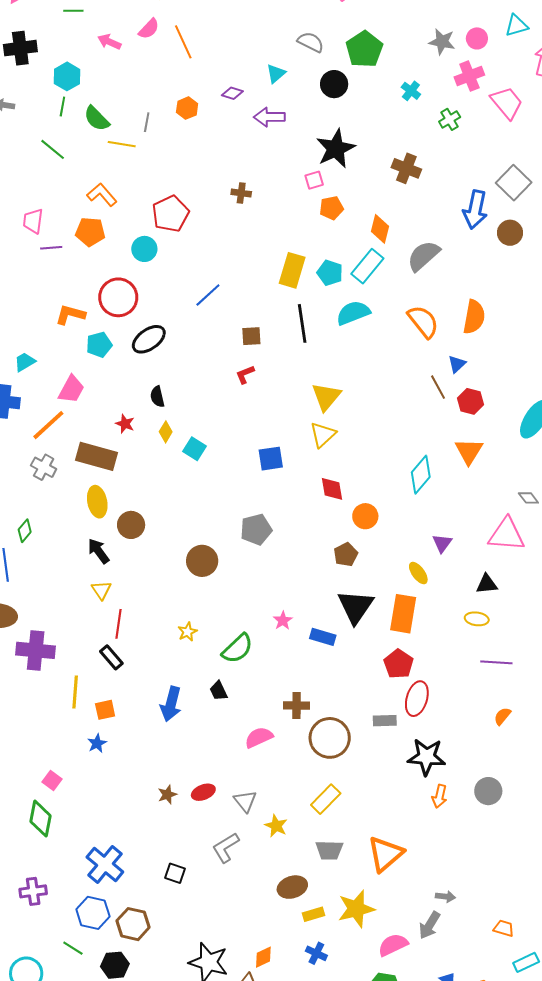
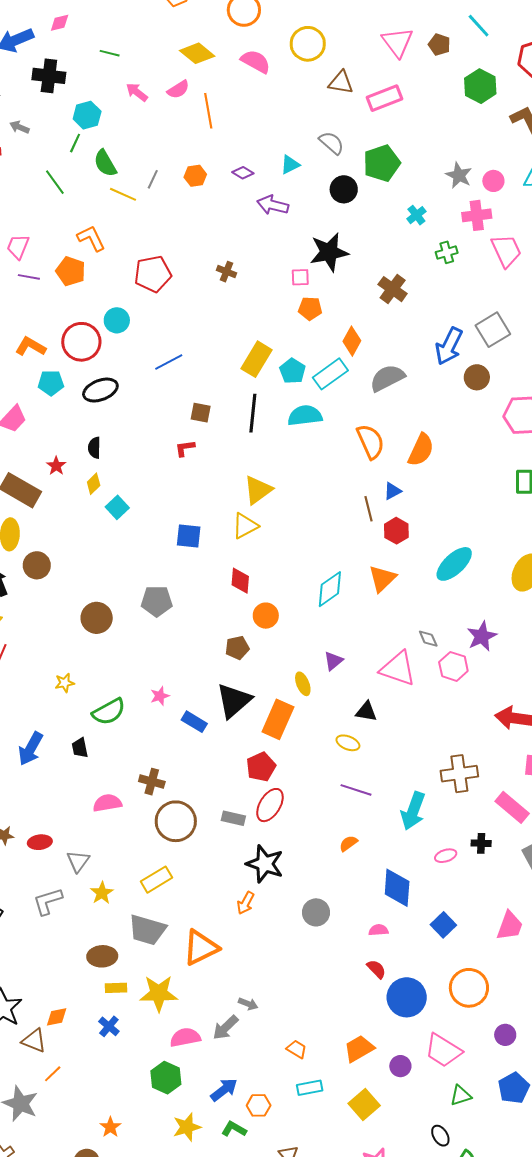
cyan circle: (144, 249) -> (117, 320), moved
orange arrow: (440, 796) -> (246, 903), moved
gray trapezoid: (329, 850) -> (147, 930), size x1.4

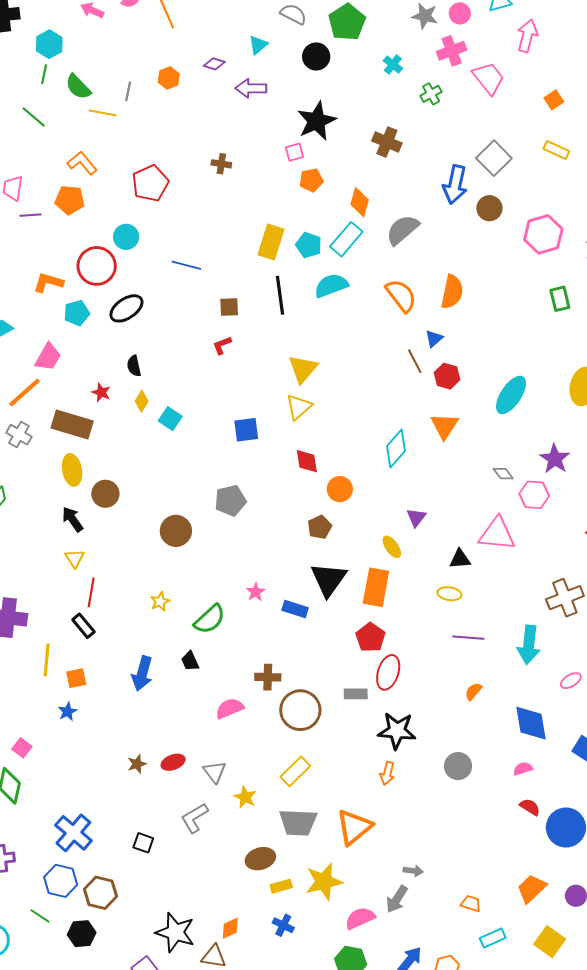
blue line: (169, 362) -> (186, 265), turned 56
pink triangle: (398, 669) -> (497, 534), moved

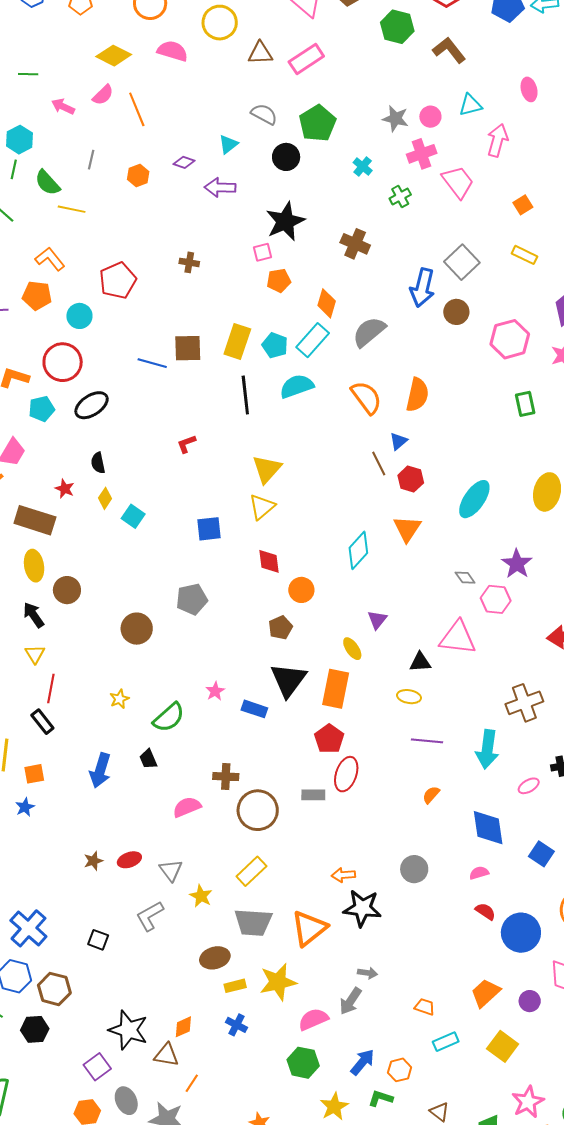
gray line: (128, 91) -> (91, 160), moved
cyan circle: (126, 237) -> (79, 316), moved
brown square: (229, 307) -> (188, 348), moved, size x1.4
black star: (397, 731) -> (362, 908), moved
orange arrow: (387, 773) -> (343, 875), turned 70

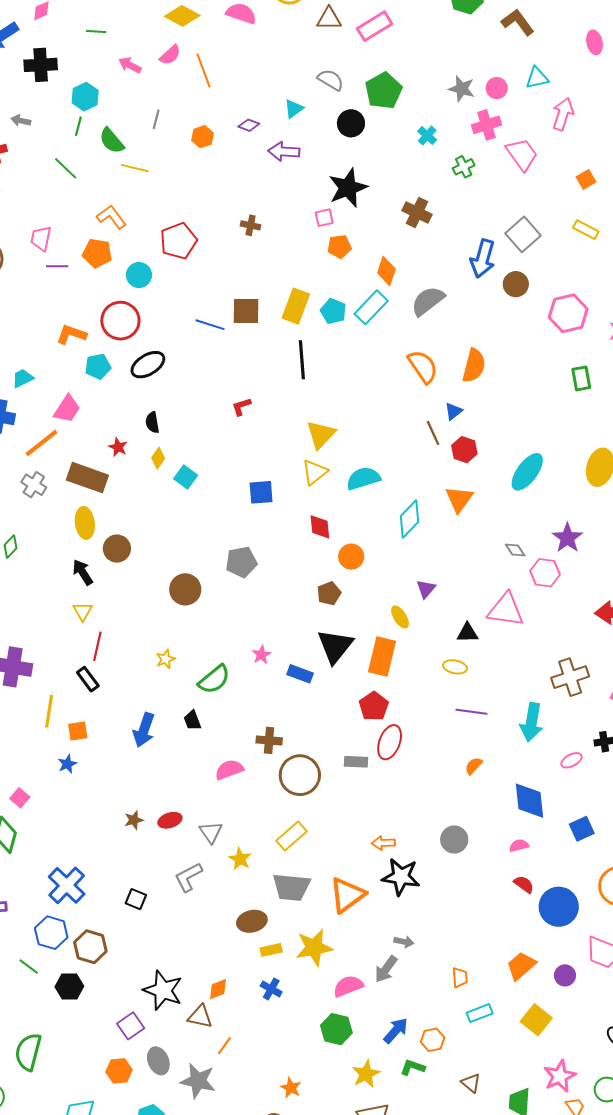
pink ellipse: (529, 89) -> (594, 42), moved
cyan semicircle: (297, 386) -> (363, 478), moved
blue square: (541, 854) -> (582, 829), turned 30
orange trapezoid: (425, 1007) -> (460, 977), turned 65

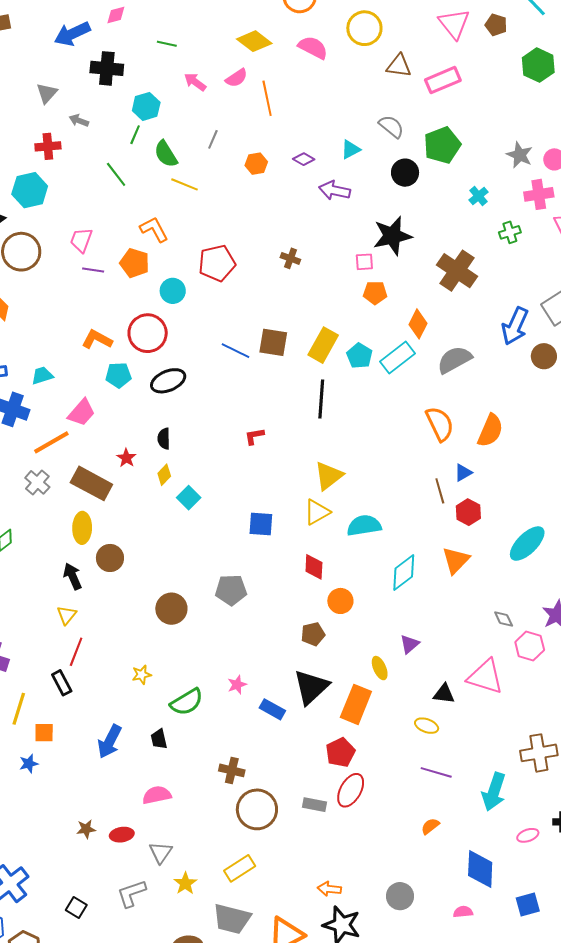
brown cross: (417, 213) -> (457, 271), size x1.4
pink semicircle: (229, 770) -> (157, 795), moved

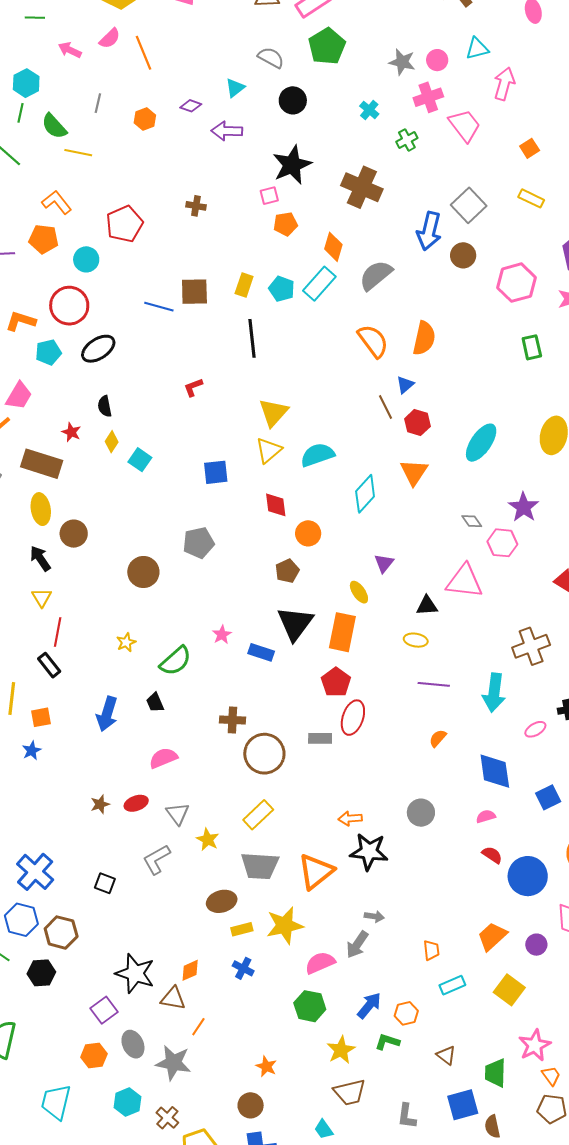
green pentagon: (442, 145) -> (327, 46), moved
yellow rectangle: (323, 345) -> (244, 285), size x0.7

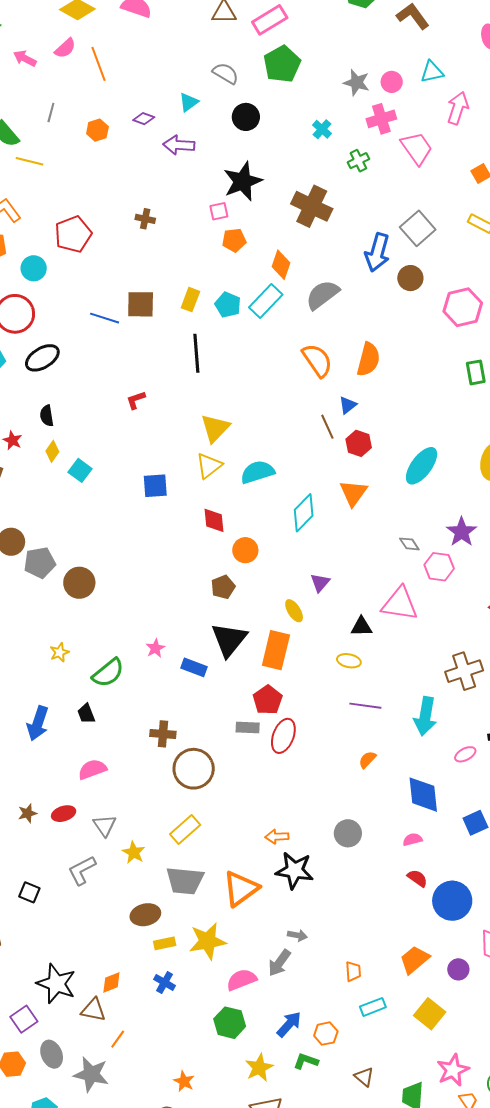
gray pentagon: (198, 543) -> (40, 563), moved
gray rectangle: (320, 738) -> (248, 728), moved

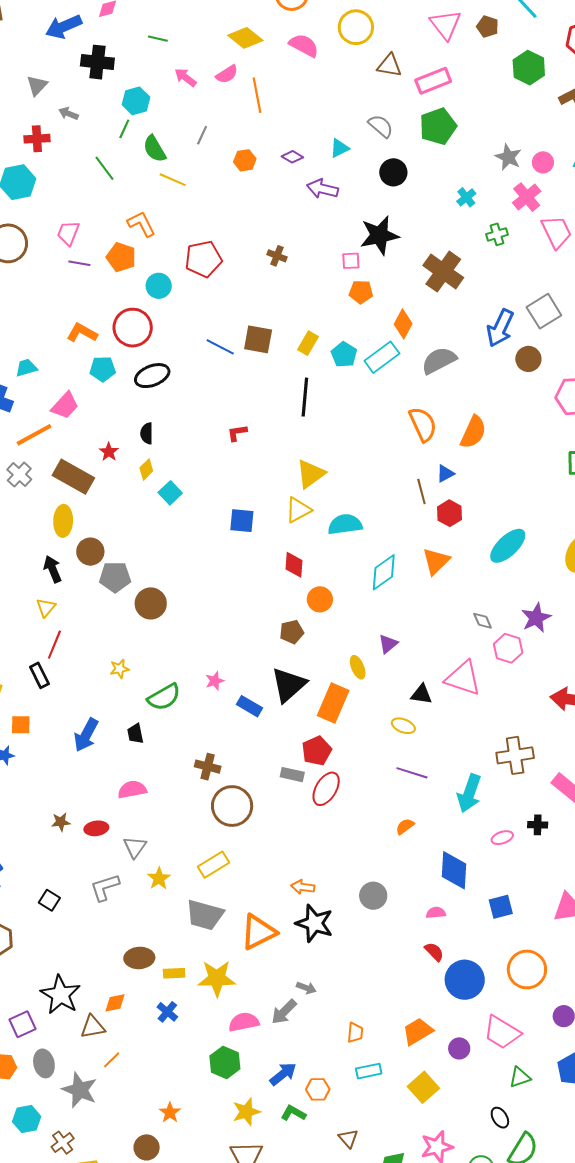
pink cross: (381, 119) -> (527, 197), turned -32
brown ellipse: (145, 915) -> (139, 958), moved
brown triangle: (93, 1010) -> (93, 1027), turned -32

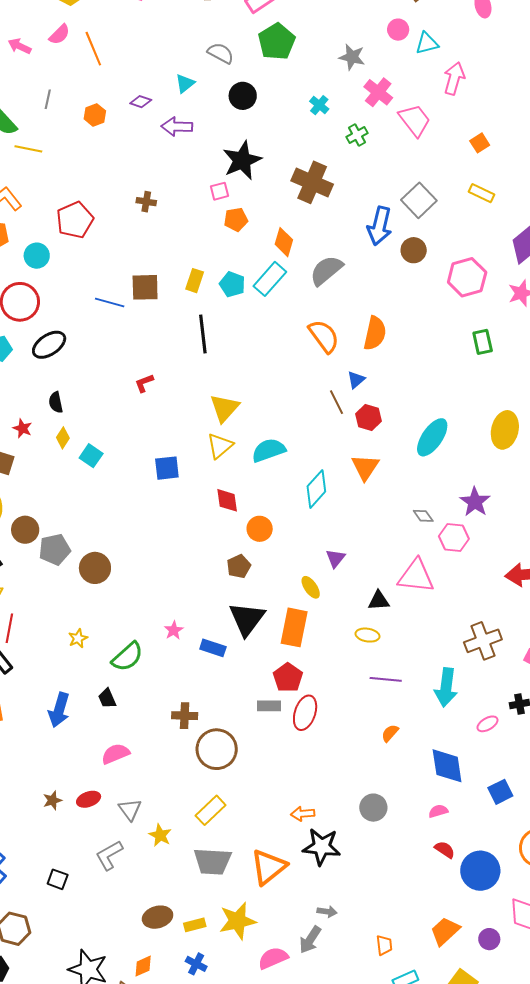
pink circle: (543, 162) -> (398, 30), moved

